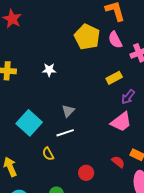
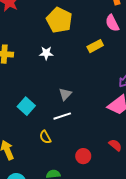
yellow pentagon: (87, 37) -> (59, 20), moved
yellow rectangle: (114, 78) -> (95, 46), moved
cyan square: (29, 123) -> (26, 106), size x0.7

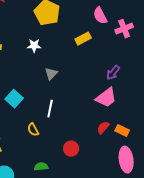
gray triangle: (65, 94) -> (51, 74), moved
white line: (62, 116) -> (50, 109), turned -60
red semicircle: (115, 145) -> (103, 128), moved, turned -88

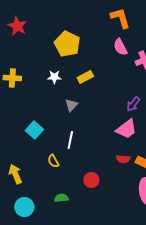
yellow rectangle: (83, 39) -> (85, 77), moved
red semicircle: (103, 128) -> (123, 159), turned -128

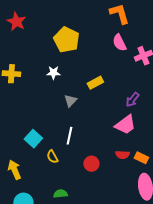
yellow rectangle: (85, 77) -> (95, 83), moved
cyan square: (34, 130) -> (33, 139), moved
red circle: (91, 180) -> (91, 164), moved

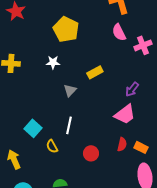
red semicircle: (122, 155) -> (122, 144), turned -80

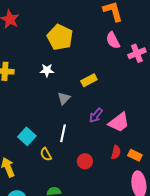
purple arrow: (132, 89) -> (96, 115), moved

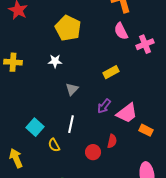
yellow rectangle: (89, 80) -> (111, 72), moved
red semicircle: (116, 152) -> (112, 141), moved
orange rectangle: (135, 155) -> (146, 130), moved

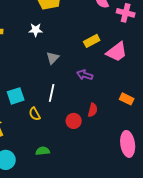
pink cross: (145, 44) -> (126, 13), turned 36
purple arrow: (104, 106) -> (85, 75), turned 70
pink trapezoid: (127, 113) -> (117, 52), moved
cyan square: (35, 127) -> (16, 96), turned 30

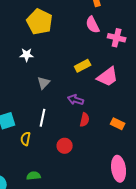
red semicircle: (93, 110) -> (85, 120), moved
yellow semicircle: (35, 114) -> (26, 139), turned 40

